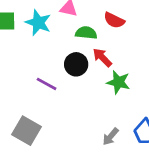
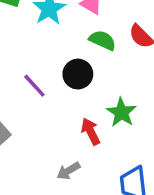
red arrow: (102, 58) -> (91, 131), moved
gray arrow: (111, 137) -> (68, 171), moved

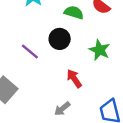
green star: (121, 112) -> (100, 50), moved

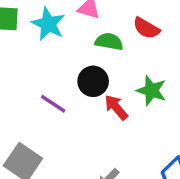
red arrow: (74, 79) -> (116, 107), moved

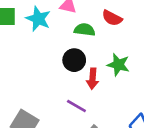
purple line: (53, 104) -> (76, 106), moved
red arrow: (116, 107) -> (93, 79), turned -132

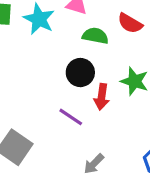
purple line: (76, 106) -> (71, 117), moved

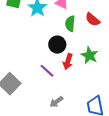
green semicircle: (95, 36) -> (70, 24), turned -105

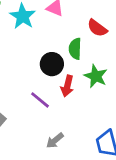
green semicircle: (70, 24) -> (75, 49), moved

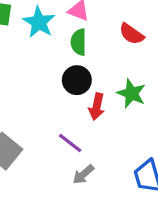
green semicircle: (75, 49) -> (79, 42), moved
purple line: (40, 100) -> (70, 143), moved

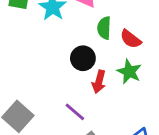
red semicircle: (132, 34) -> (131, 39), moved
green semicircle: (79, 42) -> (104, 28), moved

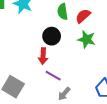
red semicircle: (131, 39) -> (83, 16), turned 112
red arrow: (99, 82) -> (43, 56), moved

